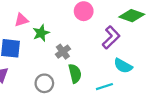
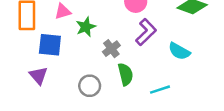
purple L-shape: (111, 37) -> (146, 32), moved
cyan semicircle: (123, 66) -> (179, 51), moved

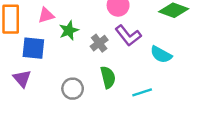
purple L-shape: (146, 32) -> (128, 36), turned 96
gray cross: (111, 49) -> (99, 43), moved

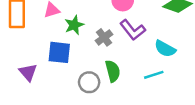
blue square: (33, 48) -> (59, 52), moved
gray circle: (73, 89) -> (89, 82), moved
cyan line: (142, 92) -> (154, 75), moved

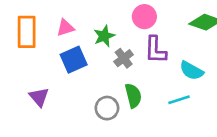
green star: (74, 25) -> (104, 36), moved
purple L-shape: (133, 30) -> (155, 50), turned 40
blue square: (59, 52) -> (74, 60), moved, turned -30

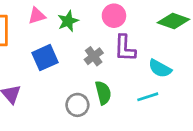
pink triangle: (65, 28) -> (37, 16), moved
green star: (104, 36) -> (68, 21), moved

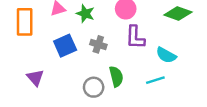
green star: (68, 21) -> (85, 14), turned -30
gray cross: (94, 56) -> (98, 44), moved, turned -35

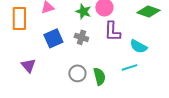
green star: (85, 14) -> (83, 11), moved
green semicircle: (116, 77) -> (99, 76), moved

